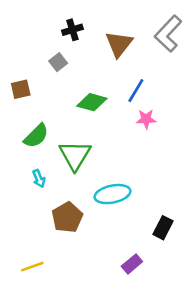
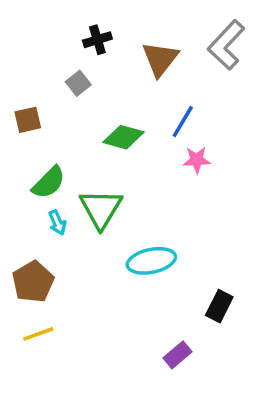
cyan arrow: (39, 179) -> (57, 223), moved
brown pentagon: (67, 217) -> (33, 282), moved
yellow line: (32, 267) -> (38, 334), moved

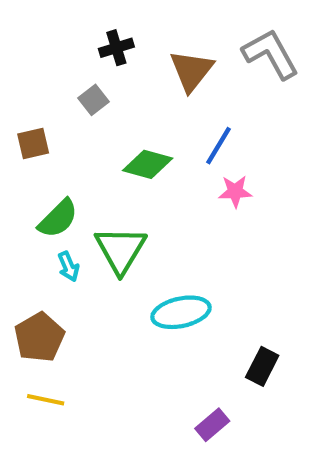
gray L-shape: (226, 45) -> (271, 54), turned 108
yellow line: (38, 334) -> (46, 400), turned 32

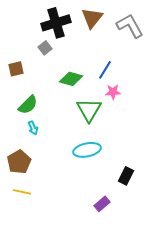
black cross: (116, 48) -> (56, 23), size x1.8
brown triangle: (191, 71) -> (92, 18), moved
green triangle: (121, 250) -> (89, 110), moved

